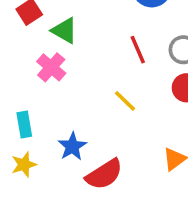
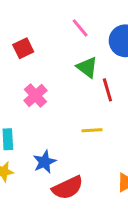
green triangle: (64, 31) -> (87, 67), moved
yellow line: (125, 101) -> (92, 130), turned -54

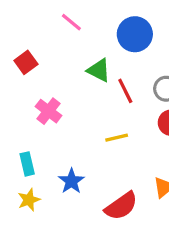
pink line: (80, 28) -> (71, 22), moved
red semicircle: (68, 188) -> (121, 206), moved

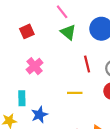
green triangle: (99, 70) -> (68, 32), moved
cyan rectangle: (27, 164) -> (22, 98), moved

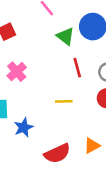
green triangle: (68, 32) -> (65, 36), moved

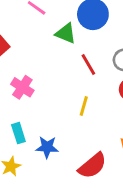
yellow line: (64, 101) -> (84, 106), turned -56
blue star: (24, 127) -> (47, 147), turned -30

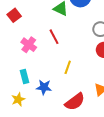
red line: (88, 64) -> (54, 37), moved
yellow line: (84, 106) -> (68, 67), moved

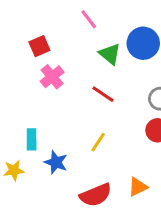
red line: (54, 37) -> (103, 94), moved, turned -42
pink cross: (29, 45) -> (52, 77), moved

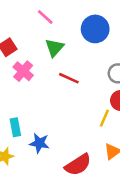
green triangle: (110, 54) -> (54, 48), moved, turned 42
yellow line: (98, 142) -> (104, 118), moved

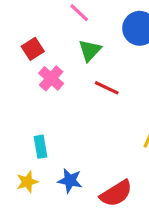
blue star: (39, 143) -> (70, 181), moved

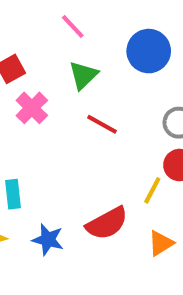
red semicircle: (116, 193) -> (107, 223), moved

